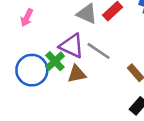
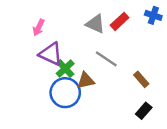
purple triangle: (72, 46) -> (51, 54), moved
blue circle: (32, 70) -> (65, 93), moved

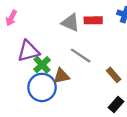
red rectangle: (120, 21) -> (93, 20), turned 42
pink arrow: (39, 27) -> (11, 18), moved
purple triangle: (51, 54) -> (28, 51), turned -40

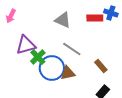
red rectangle: (93, 20) -> (95, 18), moved
brown triangle: (61, 76) -> (68, 73), moved
blue circle: (42, 87) -> (52, 68), moved

